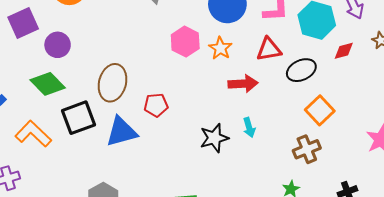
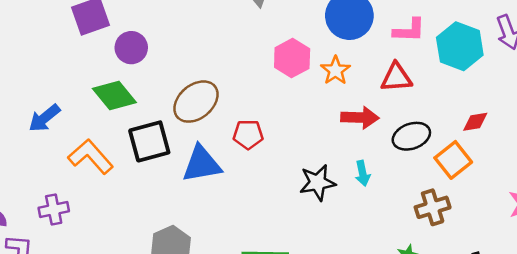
red diamond: (344, 51) -> (475, 122), moved
black ellipse: (301, 70) -> (411, 136), moved
brown ellipse: (113, 83) -> (196, 102), turned 30

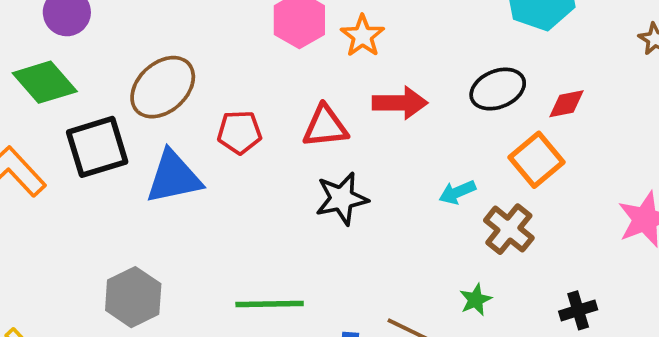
red triangle: (396, 77) -> (325, 126), moved
black ellipse: (411, 136) -> (498, 89), moved
cyan arrow: (363, 173) -> (457, 192), moved, turned 80
brown cross: (433, 207) -> (509, 229), turned -32

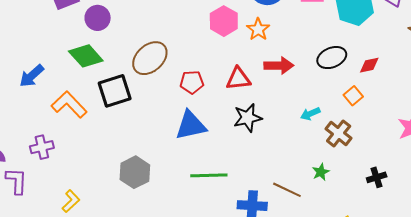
orange square: (537, 160) -> (353, 96), size x0.7
blue triangle: (174, 177) -> (191, 125), moved

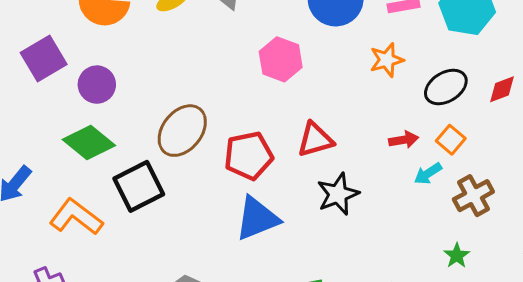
orange star: (258, 29) -> (387, 60), moved, turned 30
red arrow: (279, 65) -> (404, 140), moved, size x0.7
red pentagon: (192, 82) -> (249, 156), size x1.4
orange square: (353, 96) -> (451, 140), moved
brown cross: (339, 134) -> (473, 196), turned 32

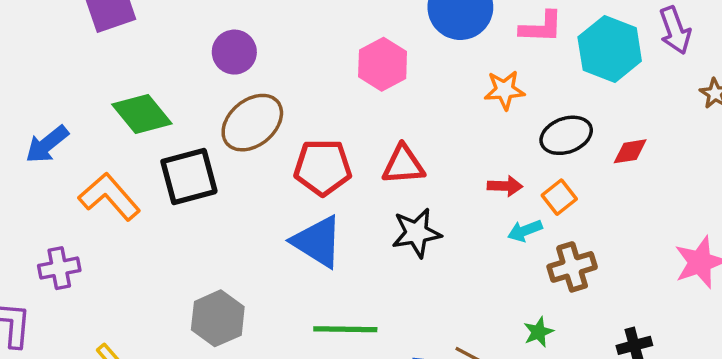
purple circle: (97, 85) -> (234, 52), moved
blue triangle: (257, 218) -> (318, 242), turned 42

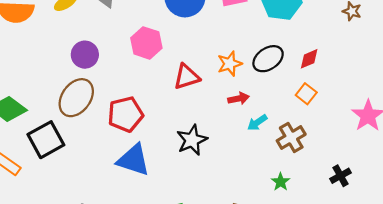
purple circle: (234, 52) -> (85, 55), moved
orange star: (505, 90) -> (230, 64), moved
red triangle: (403, 165) -> (187, 77), moved
orange square: (559, 197) -> (306, 94), moved

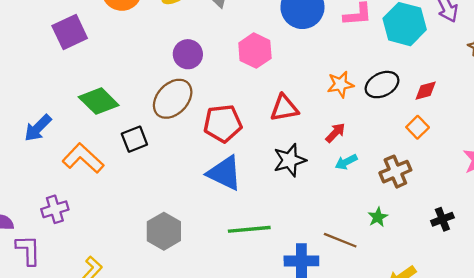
red triangle: (187, 77) -> (284, 108), moved
red arrow: (239, 98) -> (335, 133), moved, turned -42
cyan arrow: (257, 123) -> (346, 162), moved
black square: (46, 140) -> (134, 139), size x0.7

